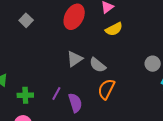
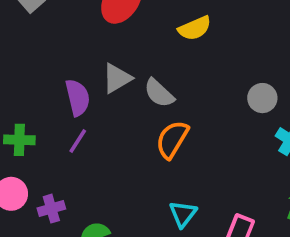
purple semicircle: (75, 103) -> (78, 98), moved

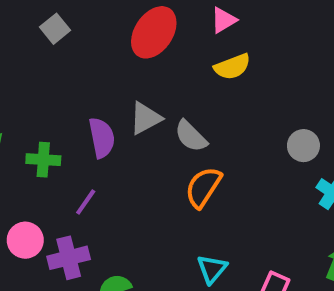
green cross: (19, 140) -> (43, 160), moved
purple line: (78, 141) -> (86, 202), moved
purple cross: (51, 209) -> (69, 258), size x1.4

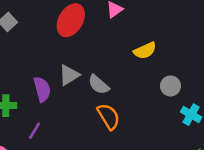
yellow semicircle: (232, 67) -> (145, 51), moved
orange semicircle: (203, 187) -> (109, 117), turned 120

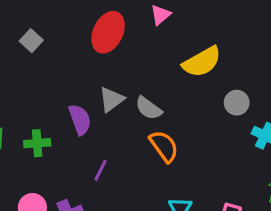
yellow semicircle: (145, 51) -> (202, 62), size x1.4
purple line: (35, 131) -> (100, 170), moved

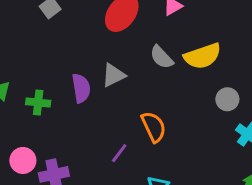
gray semicircle: (149, 108) -> (162, 57), moved
purple line: (100, 170) -> (119, 153), moved

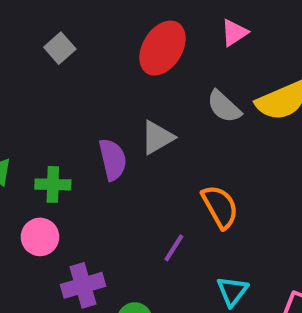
pink circle: (23, 160) -> (40, 237), moved

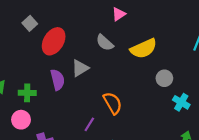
red ellipse: (162, 48) -> (54, 41), moved
gray semicircle: (224, 107) -> (105, 43), moved

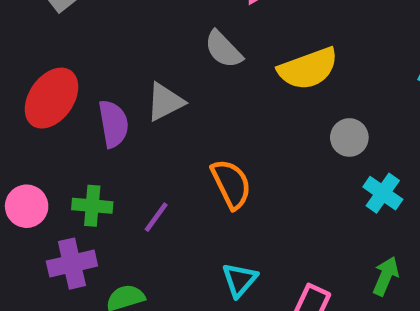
red ellipse: (54, 41) -> (51, 98), moved
green cross: (27, 93) -> (92, 206), moved
purple line: (89, 124) -> (156, 217), moved

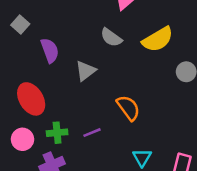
red ellipse: (51, 98) -> (31, 99), moved, turned -56
purple semicircle: (113, 124) -> (50, 50), moved
purple line: (156, 217) -> (92, 133), turned 42

